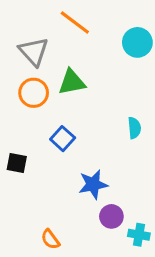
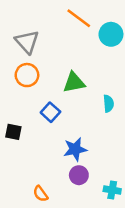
orange line: (75, 23) -> (79, 18), moved
green triangle: (72, 82) -> (74, 82), moved
purple circle: (111, 216) -> (79, 175), moved

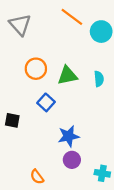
gray triangle: (27, 42) -> (20, 25), moved
orange circle: (27, 75) -> (36, 69), moved
cyan semicircle: (109, 104) -> (99, 79), moved

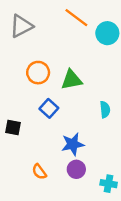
gray triangle: (20, 25) -> (21, 26), turned 45
cyan semicircle: (99, 79) -> (105, 110), moved
orange semicircle: (37, 177) -> (39, 172), moved

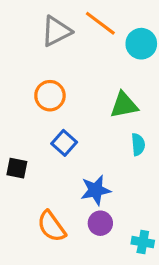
gray triangle: (21, 26) -> (56, 31), moved
green triangle: (72, 80) -> (124, 105), moved
orange semicircle: (39, 172) -> (52, 226), size x1.5

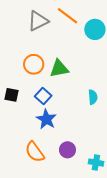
green triangle: (124, 105) -> (59, 69), moved
black square: (17, 168) -> (11, 95), moved
blue star: (96, 190) -> (46, 119), moved, turned -30

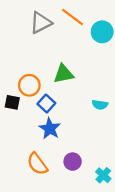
orange circle: (34, 64) -> (29, 85), moved
cyan semicircle: (93, 97) -> (100, 105), turned 104
cyan cross: (96, 163) -> (103, 175), turned 32

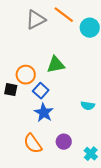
cyan semicircle: (100, 105) -> (88, 106), moved

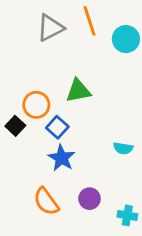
orange line: (64, 15) -> (90, 21), turned 35
black square: (11, 90) -> (15, 126), turned 32
cyan cross: (91, 154) -> (127, 215), turned -32

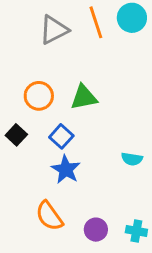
cyan circle: (126, 39) -> (132, 18), moved
orange circle: (36, 105) -> (39, 96), moved
purple circle: (90, 199) -> (96, 230), moved

